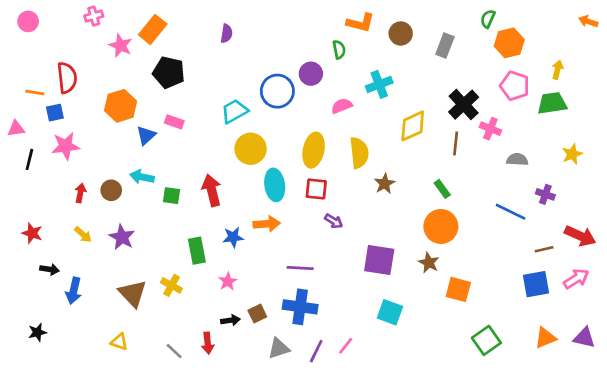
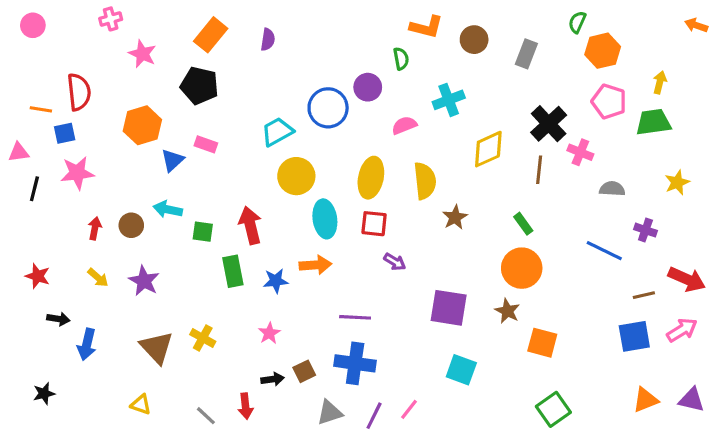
orange rectangle: (153, 29) -> (211, 35), moved
green rectangle: (197, 251) -> (233, 271), moved
green square: (486, 340) -> (553, 409), moved

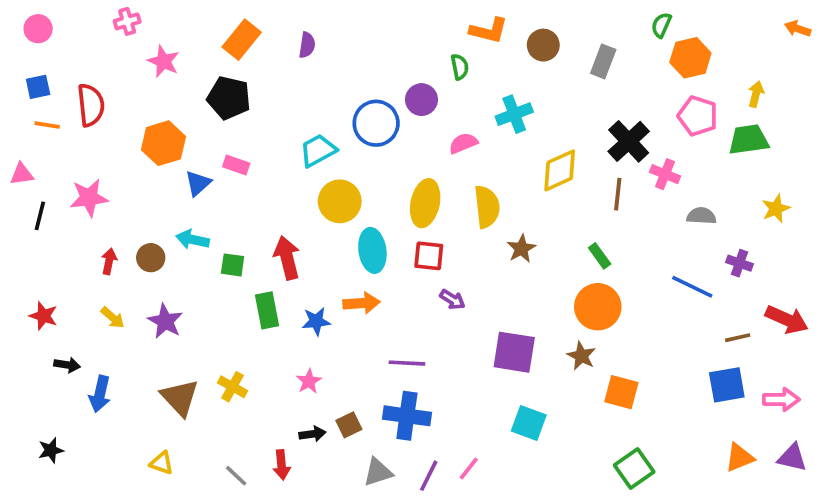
blue square: (65, 133) -> (38, 87), moved
pink arrow: (682, 330) -> (781, 399), moved, turned 32

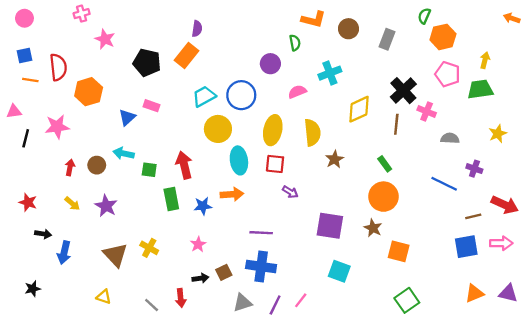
orange rectangle: (242, 40) -> (186, 56), moved
blue circle: (376, 123) -> (241, 95), moved
orange hexagon: (163, 143) -> (89, 92), moved
pink arrow: (781, 399) -> (501, 243), moved

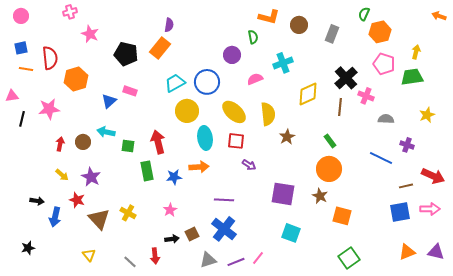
yellow ellipse: (273, 130) -> (234, 112), turned -60
red star: (28, 202) -> (77, 200), moved
blue cross: (261, 267) -> (224, 229), turned 30
yellow triangle: (104, 297) -> (89, 255), turned 32
purple line: (275, 305) -> (236, 262), turned 42

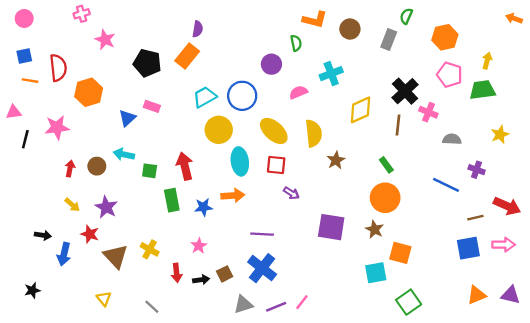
green semicircle: (364, 14) -> (406, 16), moved
cyan square: (291, 233) -> (376, 273), moved, turned -30
red arrow: (155, 256) -> (177, 273), moved

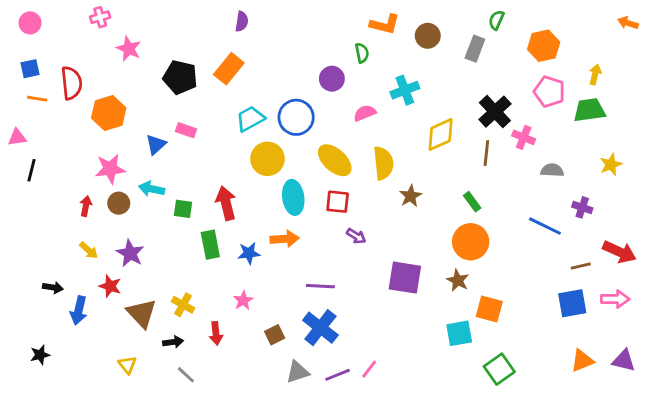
purple semicircle: (198, 29) -> (242, 21), moved
pink star: (57, 127) -> (110, 169), moved
black arrow: (201, 280) -> (173, 342), moved

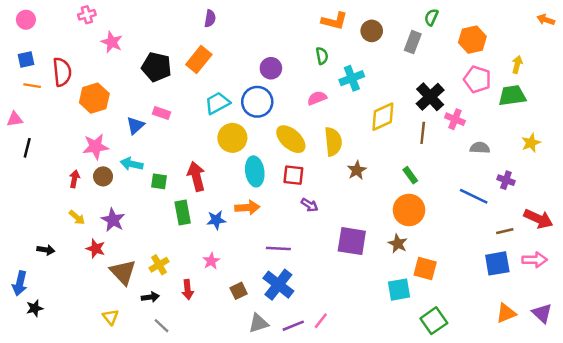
green semicircle: (362, 53) -> (322, 56), moved
purple circle: (332, 79) -> (271, 68), moved
yellow cross: (183, 305) -> (159, 265), turned 30
blue arrow: (79, 310) -> (20, 283), moved
purple triangle: (624, 361) -> (542, 313), turned 30

